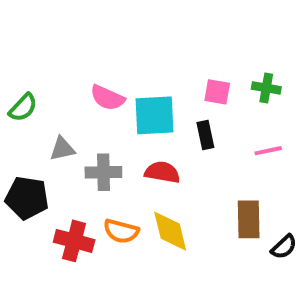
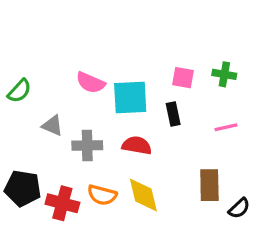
gray triangle: (62, 149) -> (52, 126), turned 35
black pentagon: (27, 198) -> (23, 188), moved

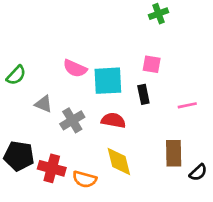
green cross: (224, 74) -> (159, 14), moved, turned -30
gray cross: (87, 145) -> (72, 120), turned -30
orange semicircle: (102, 195) -> (85, 179), moved

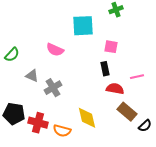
cyan square: (108, 81) -> (83, 26), moved
red semicircle: (113, 120) -> (115, 89), moved
brown rectangle: (174, 153) -> (127, 112), turned -48

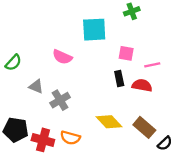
pink line: (137, 77) -> (152, 65), moved
red semicircle: (115, 89) -> (142, 85), moved
yellow diamond: (87, 118) -> (109, 122), moved, turned -30
orange semicircle: (62, 131) -> (70, 138), moved

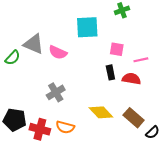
gray triangle: (36, 86) -> (34, 44), moved, size x1.5

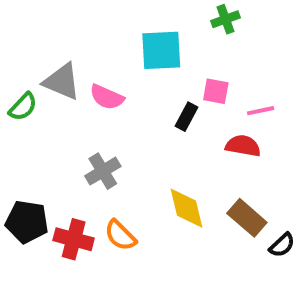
black rectangle: (110, 72) -> (187, 117), moved, turned 40
yellow diamond: (101, 112) -> (187, 208), turned 30
orange semicircle: (65, 127) -> (120, 235), turned 30

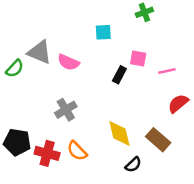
cyan square: (161, 50) -> (103, 32), size x0.6
red semicircle: (243, 146) -> (178, 103), moved, turned -50
black semicircle: (282, 245) -> (133, 165), moved

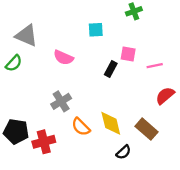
gray triangle: (40, 52) -> (26, 36), moved
orange semicircle: (77, 151) -> (81, 127), moved
red cross: (47, 153) -> (44, 142), turned -30

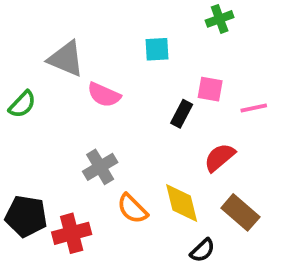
gray triangle: (26, 36) -> (66, 59), moved
red semicircle: (165, 96) -> (220, 157), moved

